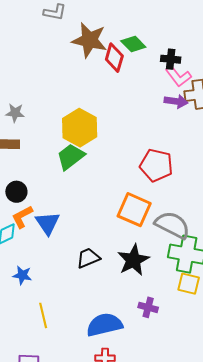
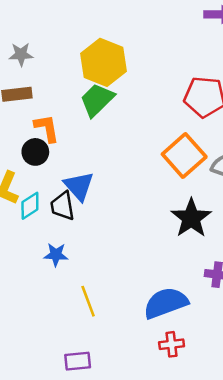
orange square: (134, 210) -> (184, 156), turned 32
orange L-shape: (22, 217) -> (47, 128), moved, turned 115
black trapezoid: (88, 258) -> (62, 206), moved, turned -70

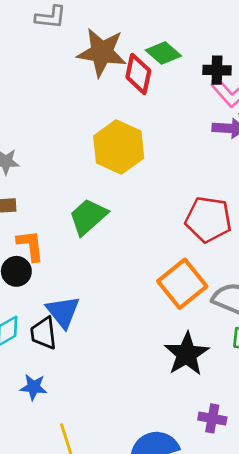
yellow hexagon: (103, 62) -> (119, 147), moved

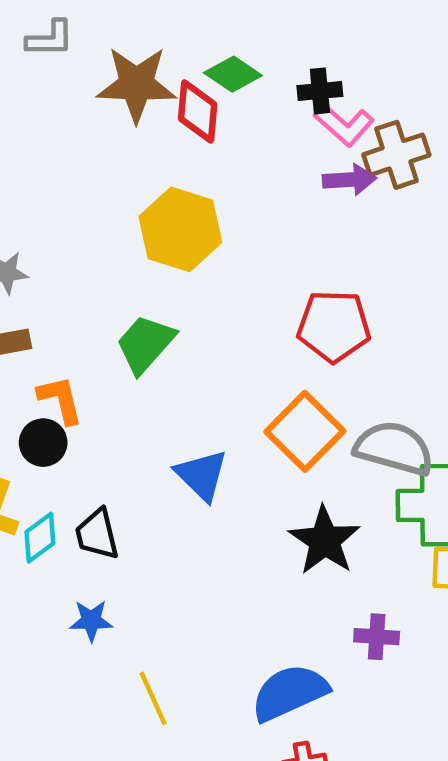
blue triangle: (63, 312) -> (202, 475), moved

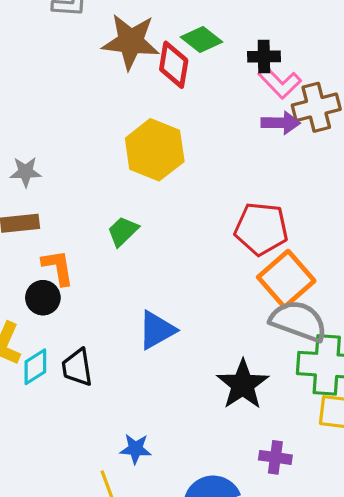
green trapezoid: (145, 344) -> (123, 231), size x0.7
orange square: (305, 431) -> (286, 279), moved
blue triangle: (202, 475) -> (157, 330), turned 42
blue star: (91, 621) -> (135, 449), moved

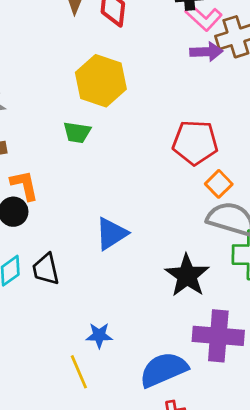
green trapezoid: (123, 231) -> (77, 132), moved, turned -124
orange square: (286, 279) -> (219, 184), size x0.6
purple cross: (275, 457) -> (218, 336), size x1.8

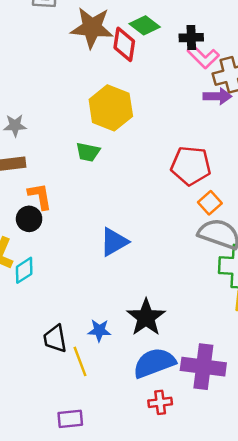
purple arrow: (206, 52) -> (217, 96), moved
black trapezoid: (46, 269) -> (55, 339), moved
black star: (187, 276) -> (146, 317), moved
purple cross: (218, 336) -> (203, 367), moved

